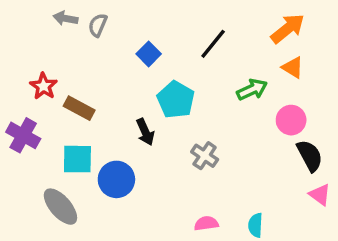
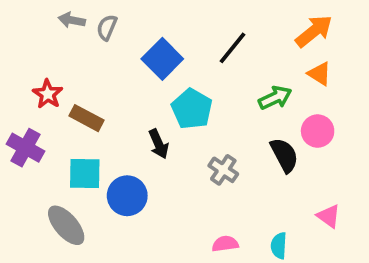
blue square: (149, 54) -> (162, 59), size x1.5
black semicircle: (310, 156) -> (284, 155), moved
pink triangle: (320, 195) -> (329, 216), moved

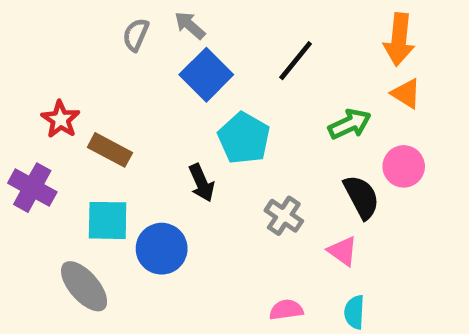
gray arrow: (72, 20) -> (190, 25), moved, turned 30
orange arrow: (314, 31) -> (399, 39), turned 135
pink triangle: (329, 216) -> (343, 251), moved

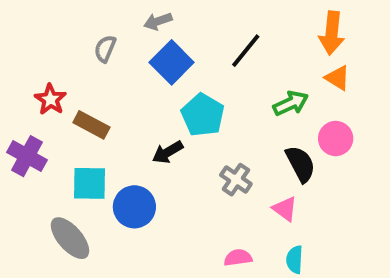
gray arrow: (190, 25) -> (158, 21), turned -60
gray semicircle: (136, 35) -> (105, 49), moved
black arrow: (202, 183) -> (168, 152), turned 84

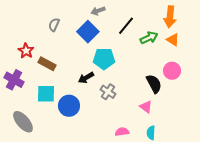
gray arrow: (158, 21) -> (98, 11), moved
green arrow: (291, 103) -> (149, 38), moved
cyan pentagon: (203, 115) -> (104, 59), turned -30
gray cross: (236, 180) -> (108, 92), moved
gray ellipse: (70, 238) -> (23, 122), moved

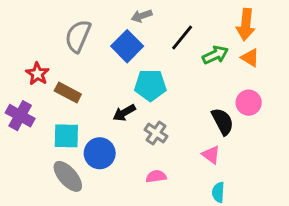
gray semicircle: (54, 25) -> (78, 36), size x1.6
gray ellipse: (23, 122) -> (68, 176), moved
pink semicircle: (122, 132) -> (156, 176), moved

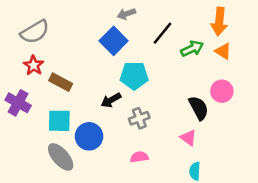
gray semicircle: (78, 36) -> (35, 32), moved, turned -144
gray cross: (156, 133) -> (139, 118), turned 36

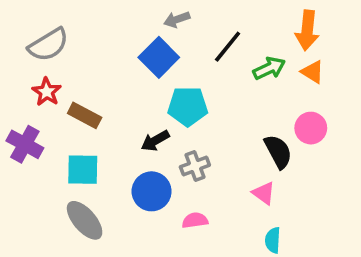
blue circle: (89, 136) -> (152, 191), moved

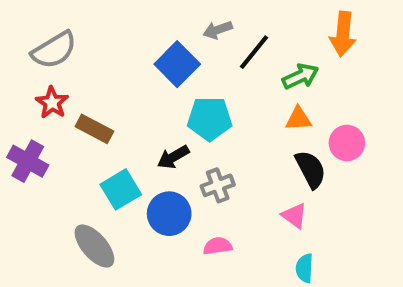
gray arrow: (177, 19) -> (218, 30), moved
orange triangle: (313, 72) -> (298, 119), moved, turned -35
cyan square: (83, 170) -> (121, 189), moved, turned -32

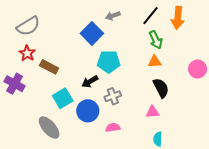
black line: (254, 52) -> (150, 16), moved
green arrow: (300, 76) -> (156, 40), turned 90
pink circle: (347, 143) -> (198, 69), moved
pink triangle: (294, 216) -> (153, 112), turned -40

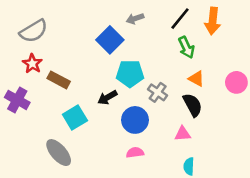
orange triangle: (155, 62) -> (196, 79), moved, turned 32
gray cross: (113, 96) -> (158, 92), moved, turned -35
blue circle: (88, 111) -> (135, 120), moved

